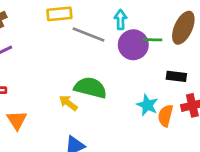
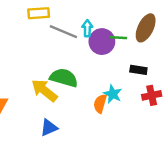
cyan arrow: (121, 20) -> (87, 28), moved
yellow arrow: (68, 103) -> (44, 90), size x1.6
orange semicircle: (165, 116) -> (100, 104), moved

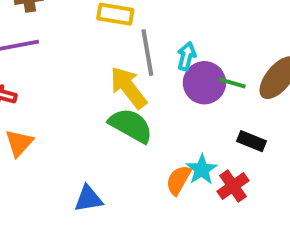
gray line: (63, 32) -> (147, 53), turned 44
yellow arrow: (44, 90) -> (128, 87), moved
red cross: (152, 95) -> (233, 186), moved, turned -36

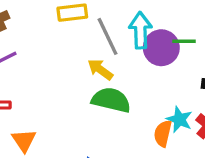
cyan arrow: (187, 56) -> (140, 30), size x1.5
yellow arrow: (128, 87) -> (100, 69), size x0.7

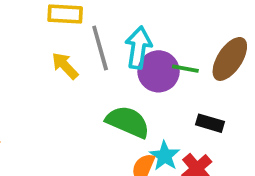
yellow arrow: (100, 69) -> (65, 66), moved
green semicircle: (111, 100) -> (128, 122), moved

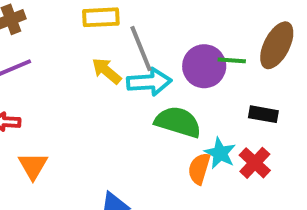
cyan arrow: (138, 48) -> (149, 82), moved, turned 84

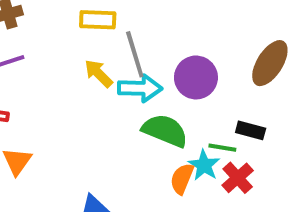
green line: (232, 60) -> (222, 148), moved

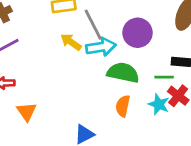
cyan star: (204, 165) -> (159, 104), moved
orange semicircle: (182, 179) -> (123, 106), moved

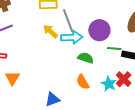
green semicircle: (123, 73) -> (86, 58), size x0.7
green line: (164, 77) -> (114, 49), moved
orange semicircle: (123, 106) -> (83, 82), turned -49

